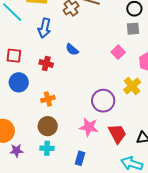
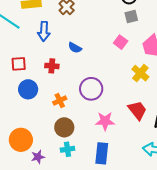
purple circle: (103, 101) -> (91, 89), moved
red trapezoid: (117, 134) -> (137, 110), moved
blue rectangle: (80, 158) -> (102, 153), size x1.5

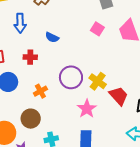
yellow cross: (140, 73) -> (98, 81), moved
pink star: (105, 121) -> (87, 109), turned -30
brown circle: (64, 127) -> (31, 119), moved

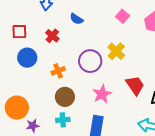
red cross: (30, 57) -> (52, 36), turned 32
yellow cross: (98, 81) -> (116, 51), moved
brown circle: (31, 119) -> (65, 97), moved

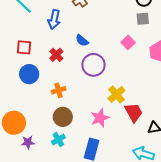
yellow cross: (116, 51) -> (116, 94), moved
purple circle: (90, 61) -> (93, 65), moved
cyan cross: (63, 120) -> (58, 140), turned -32

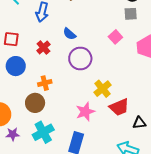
red trapezoid: (134, 112) -> (119, 107), turned 95
brown circle: (63, 117) -> (35, 103), moved
cyan cross: (58, 140) -> (43, 132), size x1.5

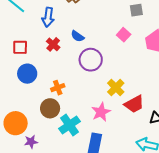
red cross: (43, 48) -> (53, 44), moved
cyan cross: (43, 132) -> (70, 125), moved

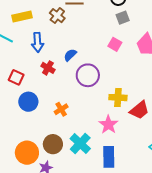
blue semicircle: (77, 36) -> (70, 55), turned 112
red square: (20, 47) -> (16, 77), turned 35
yellow cross: (116, 88) -> (118, 98), turned -30
brown circle: (50, 108) -> (53, 144), moved

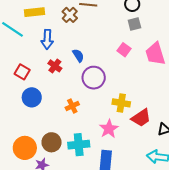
blue semicircle: (70, 55) -> (78, 55), turned 96
orange cross: (61, 109) -> (72, 106), moved
cyan cross: (80, 144) -> (79, 145), turned 35

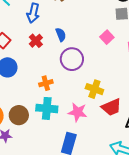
pink star: (109, 129) -> (78, 112), turned 30
cyan cross: (79, 145) -> (47, 108), moved

